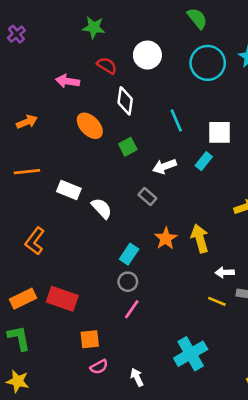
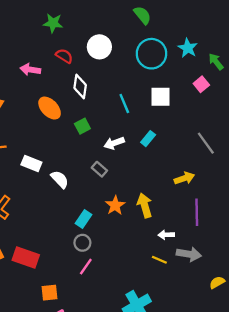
white square: (219, 132) -> (161, 97), moved

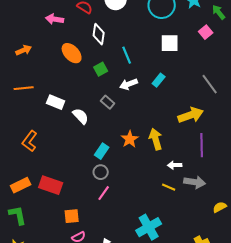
cyan line: (124, 103) -> (127, 55), moved
gray rectangle: (99, 169) -> (108, 102), moved
yellow arrow: (184, 178) -> (191, 115), size x1.4

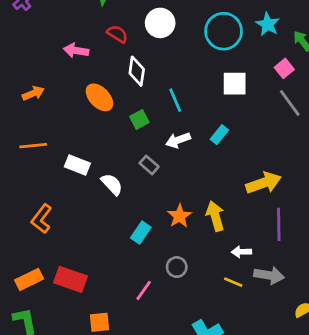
gray line: (210, 84) -> (290, 103), moved
gray circle: (101, 172) -> (177, 267), moved

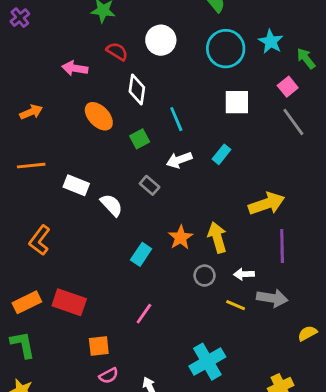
gray circle: (177, 267) -> (205, 276), moved

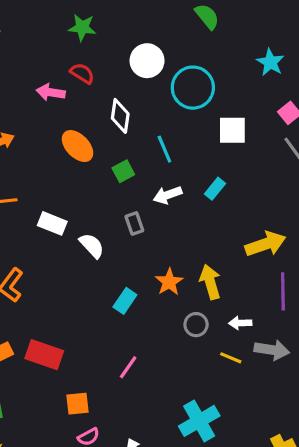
cyan circle: (226, 49) -> (193, 88), moved
red semicircle: (117, 51) -> (82, 73), moved
gray rectangle: (150, 185) -> (134, 223), turned 30

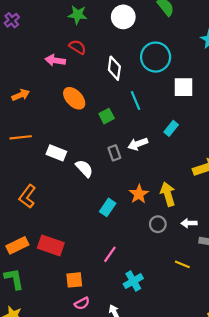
white circle: (147, 61) -> (123, 17), moved
white diamond: (120, 116) -> (114, 68), moved
white arrow: (168, 195) -> (138, 144), moved
yellow line: (231, 358) -> (182, 264), moved
cyan cross: (199, 421) -> (133, 281), moved, size x0.7

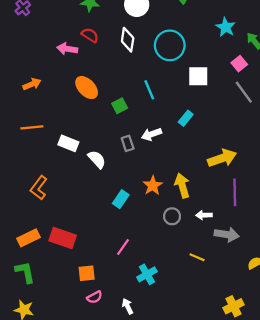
white diamond: (114, 68) -> (128, 40), moved

